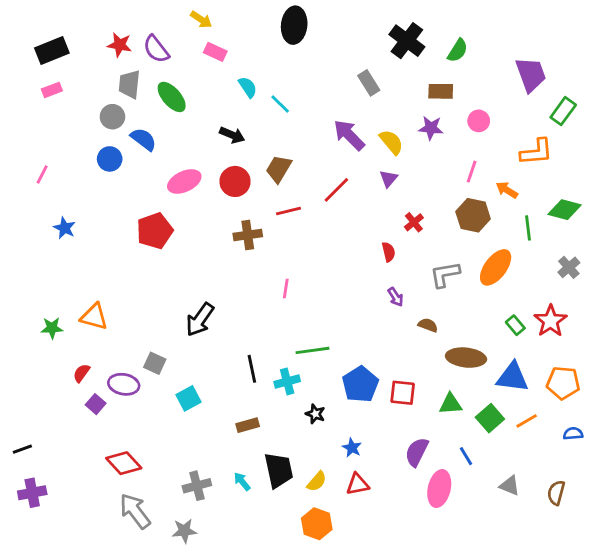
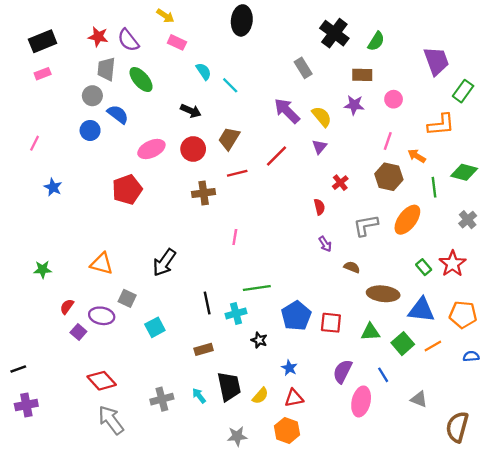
orange triangle: (94, 317) -> (102, 264), moved
brown semicircle: (556, 493) -> (457, 427), moved, size x1.5
orange hexagon: (317, 524) -> (287, 430), moved
gray star: (184, 531) -> (237, 436), moved

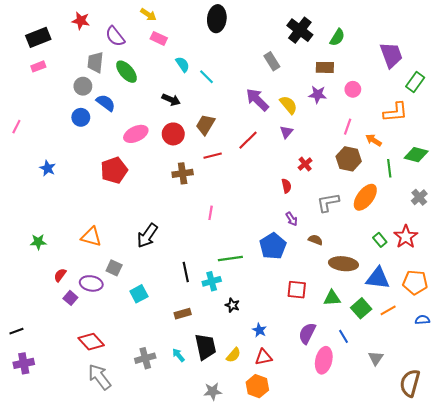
red star: (98, 37) -> (81, 21), moved
pink line: (34, 143) -> (16, 127), moved
blue pentagon: (296, 316) -> (273, 246), moved
gray triangle: (419, 399) -> (376, 358), turned 42

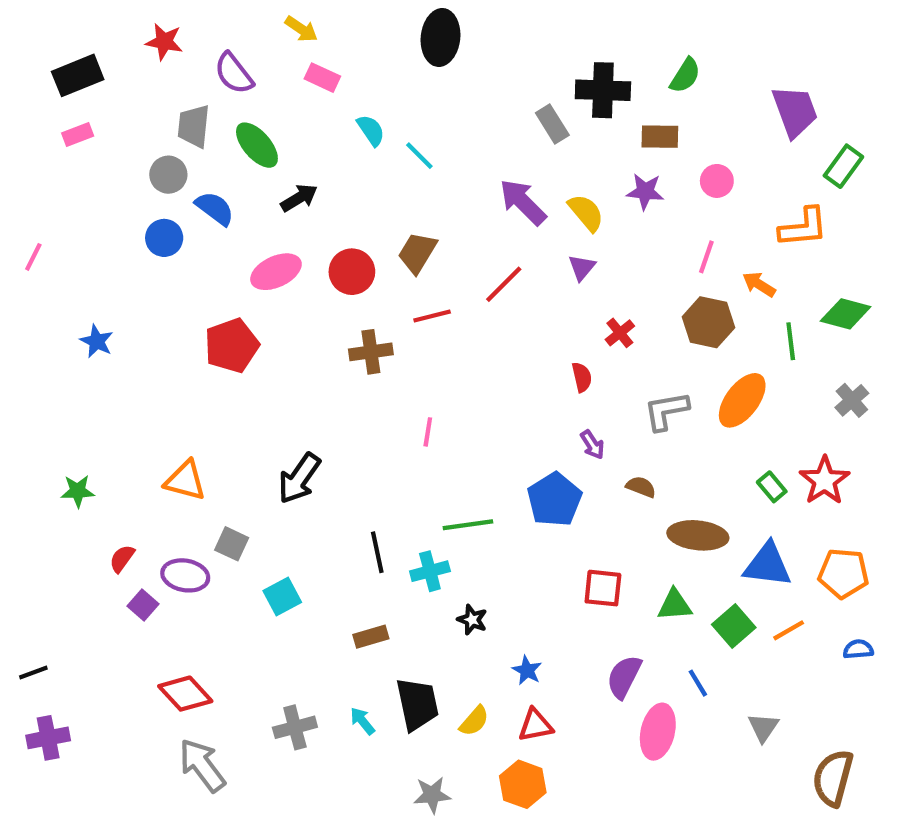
black cross: (300, 30) -> (603, 90), moved, turned -35
black arrow: (171, 100) -> (299, 198), moved, turned -54

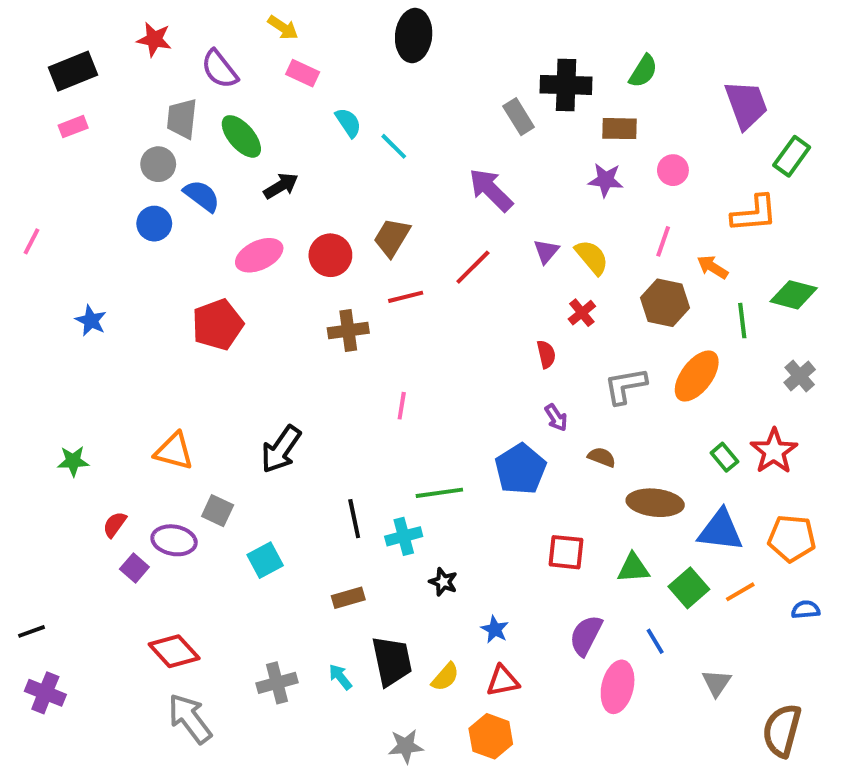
yellow semicircle: (586, 213) -> (592, 257), moved
purple cross: (48, 738) -> (45, 693), turned 33

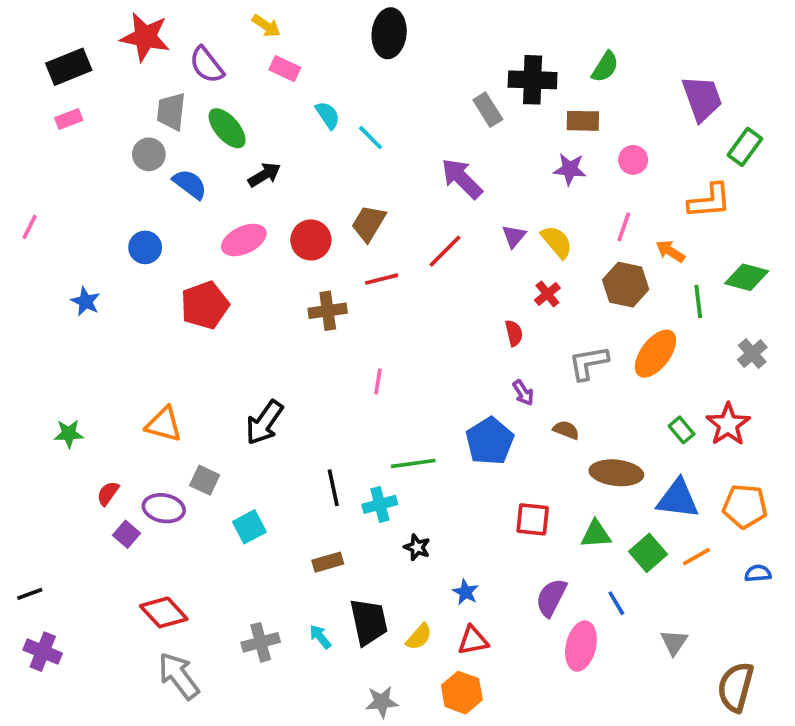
red star: (154, 39) -> (145, 37), size x1.5
blue circle: (154, 224) -> (145, 247), moved

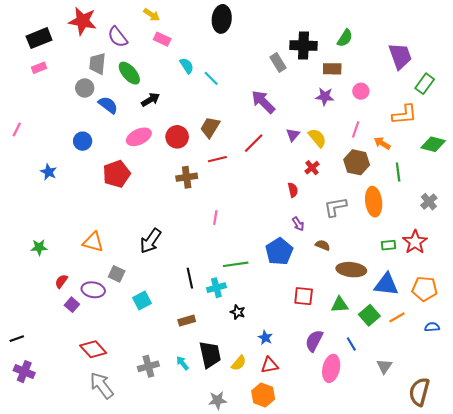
green diamond: (747, 277) -> (433, 144), moved
orange ellipse: (655, 354) -> (374, 202), turned -44
green rectangle: (682, 430) -> (388, 245), turned -56

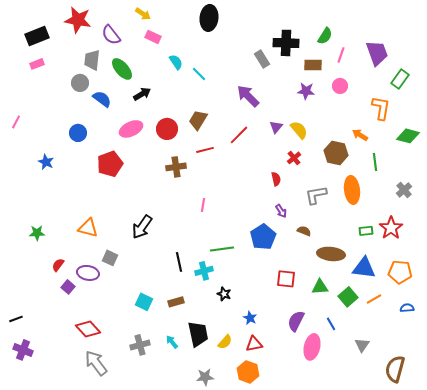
orange L-shape: (404, 115) -> (381, 108), turned -75
pink line: (356, 129) -> (341, 55), moved
cyan square: (142, 300) -> (144, 302), moved, turned -36

